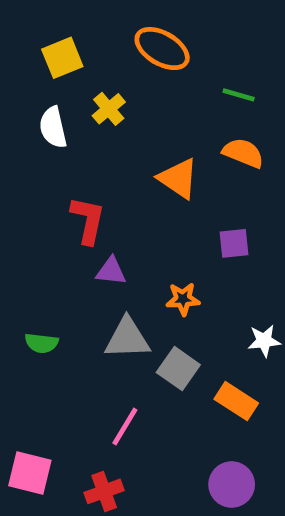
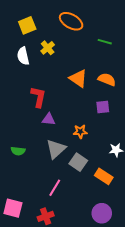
orange semicircle: (243, 153) -> (107, 79), moved
gray triangle: (127, 338) -> (56, 149), turned -40

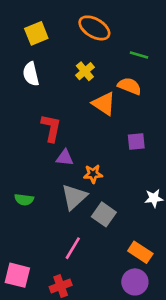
yellow cross: (48, 48) -> (85, 71), moved
orange semicircle: (107, 79) -> (130, 86), moved
orange star: (80, 132) -> (93, 174), moved
orange rectangle: (104, 176) -> (140, 252), moved

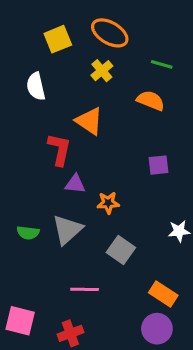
yellow square: (36, 33) -> (58, 39), moved
yellow cross: (85, 71) -> (102, 71), moved
orange triangle: (104, 104) -> (89, 121), moved
gray triangle: (74, 197) -> (67, 230), moved
pink line: (73, 248) -> (85, 289), turned 60

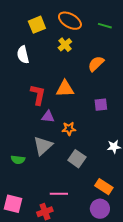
green line: (162, 64) -> (105, 26), moved
orange semicircle: (151, 101) -> (96, 64), turned -66
orange triangle: (89, 121) -> (65, 89), moved, turned -36
green semicircle: (28, 233) -> (18, 160), moved
pink line: (85, 289) -> (59, 194), moved

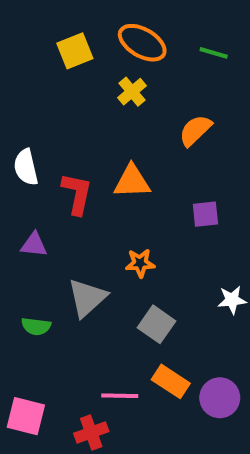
white semicircle: (23, 55) -> (26, 167), moved
purple triangle: (48, 117) -> (34, 245), moved
orange rectangle: (104, 187) -> (171, 381), moved
purple circle: (100, 209) -> (220, 398), moved

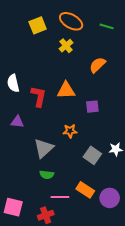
purple square: (205, 214) -> (92, 107), moved
gray square: (156, 324) -> (92, 155), moved
green semicircle: (36, 326) -> (47, 175), moved

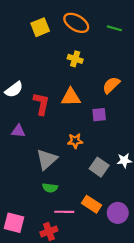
yellow cross: (66, 46) -> (75, 59), moved, turned -32
orange semicircle: (97, 65) -> (111, 85), moved
white semicircle: (13, 83) -> (14, 89), turned -114

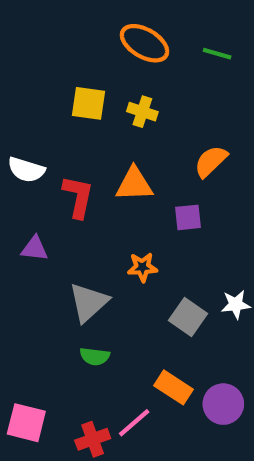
yellow square: (40, 27) -> (88, 103), moved, turned 30
white semicircle: (14, 89) -> (26, 170), turned 54
pink line: (64, 212) -> (134, 423), moved, turned -42

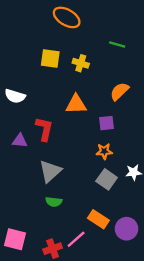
orange ellipse: (144, 43) -> (67, 17), moved
green line: (217, 54) -> (117, 44), moved
red L-shape: (78, 197) -> (44, 129), moved
orange star: (142, 267) -> (104, 151), moved

